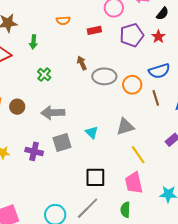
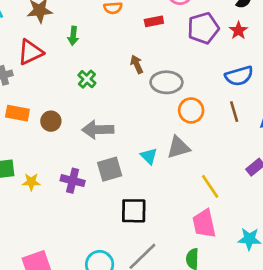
orange circle: (132, 85) -> (191, 110), moved
gray triangle: (125, 127) -> (178, 147), moved
black square: (95, 177) -> (134, 211), moved

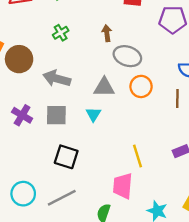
brown circle: (51, 121) -> (19, 59), size x1.5
gray triangle: (178, 147) -> (104, 87), moved

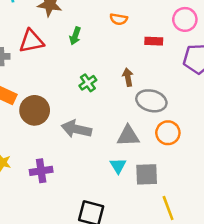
green cross: (61, 33) -> (88, 83), moved
purple cross: (22, 115) -> (41, 171), turned -36
gray square: (56, 115) -> (147, 174), moved

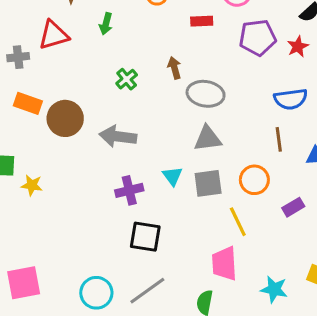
orange circle: (168, 133) -> (254, 180), moved
gray triangle: (128, 136) -> (208, 139), moved
purple cross: (41, 171) -> (129, 190), moved

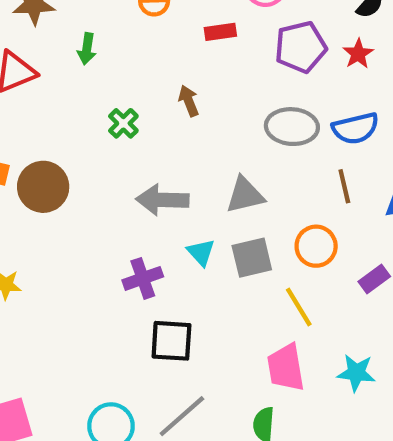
gray ellipse: (206, 94) -> (292, 127), moved
gray arrow: (118, 136) -> (162, 200), moved
cyan star: (274, 289) -> (356, 373), moved

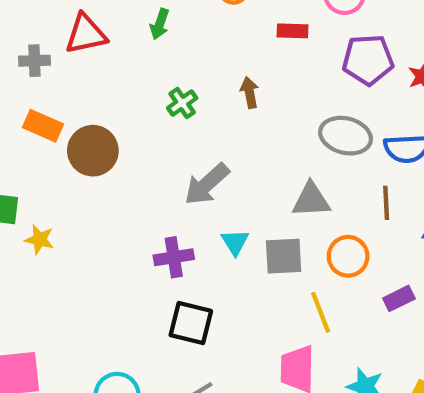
gray triangle: (245, 195) -> (311, 200), moved
gray arrow: (162, 200) -> (207, 184), turned -54

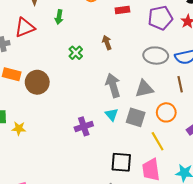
gray arrow: (207, 184) -> (113, 85), moved, turned 125
gray square: (284, 256) -> (136, 117), turned 30
black square: (191, 323) -> (121, 162), moved

